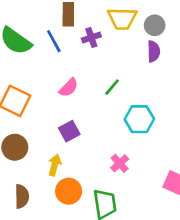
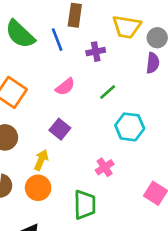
purple cross: (91, 37) -> (96, 52), moved
purple square: (69, 131) -> (60, 129), turned -30
orange circle: (69, 191) -> (38, 188), moved

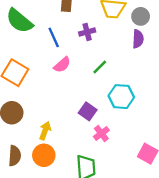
blue line: (57, 40) -> (54, 37), moved
purple square: (60, 129) -> (88, 111), moved

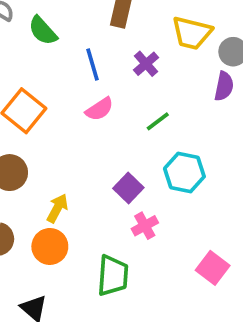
green semicircle: (19, 21) -> (43, 31), size x0.7
purple cross: (87, 32) -> (146, 64), turned -35

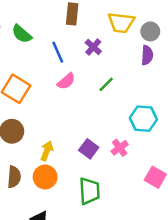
cyan hexagon: (184, 173) -> (143, 119), moved
purple square: (128, 188) -> (89, 149), moved
pink cross: (145, 226) -> (120, 148), moved

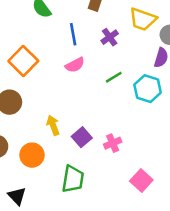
cyan hexagon: (143, 119) -> (148, 89), moved
yellow arrow: (47, 151) -> (53, 125), moved, turned -54

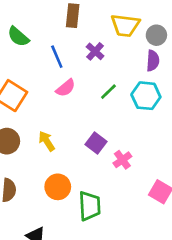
yellow arrow: (53, 125) -> (47, 141), moved
purple square: (82, 137) -> (96, 143), moved
orange circle: (32, 155) -> (58, 187), moved

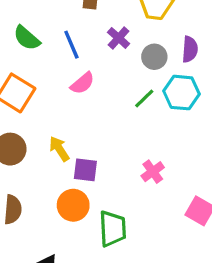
gray circle: (156, 35) -> (154, 57), moved
green semicircle: (18, 37) -> (27, 38), moved
green line: (108, 92) -> (144, 98), moved
purple square: (96, 143) -> (85, 170), moved, turned -30

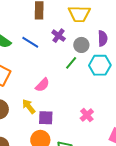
blue line: (71, 45) -> (30, 42), turned -30
pink semicircle: (82, 83) -> (42, 85), moved
green line: (144, 98) -> (71, 63), moved

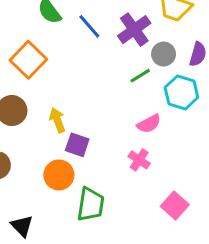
purple cross: (59, 36) -> (134, 30), size x1.5
pink semicircle: (42, 85) -> (149, 124), moved
pink cross: (87, 115) -> (139, 160), turned -32

